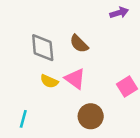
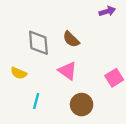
yellow semicircle: (49, 81) -> (19, 73), moved
cyan line: (23, 119) -> (36, 101), moved

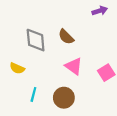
pink triangle: (68, 71) -> (74, 66), moved
brown circle: (82, 105) -> (64, 98), moved

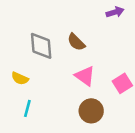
cyan line: (33, 94) -> (27, 108), moved
brown circle: (64, 98) -> (91, 111), moved

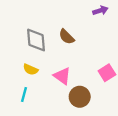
pink triangle: (85, 76) -> (62, 76), moved
yellow semicircle: (20, 78) -> (31, 69), moved

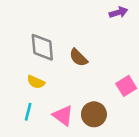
brown semicircle: (67, 37) -> (78, 58), moved
pink triangle: (62, 76) -> (63, 116), moved

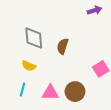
brown semicircle: (78, 58) -> (63, 46), turned 63
pink triangle: (63, 116) -> (50, 93), turned -36

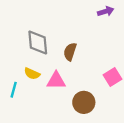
cyan line: (22, 89) -> (14, 90), moved
pink triangle: (50, 93) -> (56, 80), moved

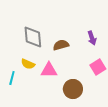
purple arrow: (106, 11) -> (92, 38), moved, turned 88
brown semicircle: (70, 52) -> (61, 45), turned 56

